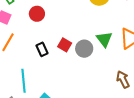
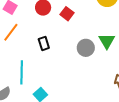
red square: (65, 45) -> (67, 14), moved

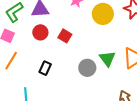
black rectangle: (44, 44) -> (45, 68), turned 48

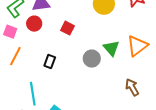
red circle: (40, 32) -> (34, 24), moved

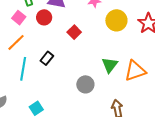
gray circle: (92, 59) -> (85, 84), moved
cyan line: (33, 94) -> (23, 69), moved

